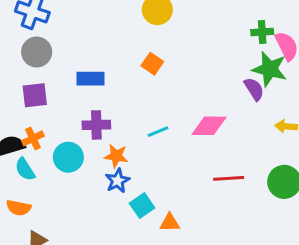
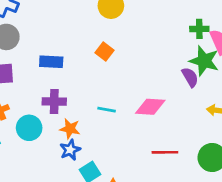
cyan line: (158, 132) -> (107, 110), turned 30

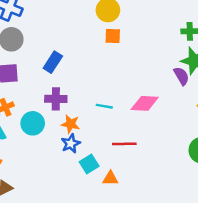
orange square: (104, 51) -> (113, 36), moved, turned -35
blue rectangle: (51, 62) -> (53, 62), turned -60
red line: (165, 152) -> (124, 144), moved

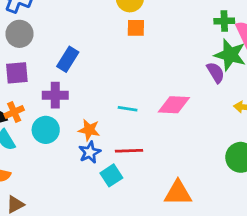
purple cross: (56, 99) -> (55, 95), moved
red line: (124, 144) -> (129, 151), moved
orange triangle: (110, 178) -> (178, 193), moved, size x1.5

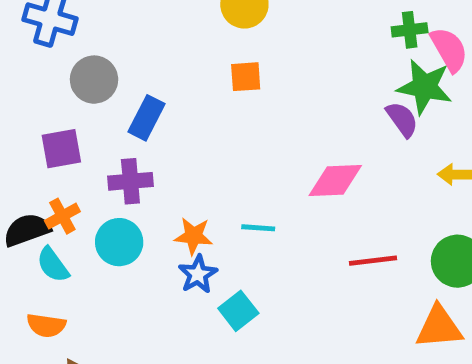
orange square: (136, 28) -> (246, 77), moved
gray circle: (20, 34) -> (94, 80), moved
cyan line: (128, 109) -> (258, 228), moved
red line: (129, 151) -> (373, 261), moved
orange triangle: (178, 193) -> (439, 327), moved

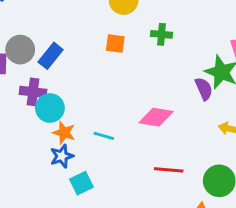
green cross: (410, 30) -> (161, 34), moved
gray circle: (94, 80) -> (20, 50), moved
cyan circle: (119, 242) -> (50, 108), moved

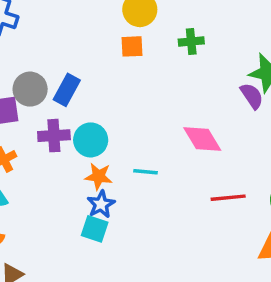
orange square: (115, 44) -> (132, 46), moved
cyan circle: (50, 108) -> (91, 140), moved
pink diamond: (156, 117) -> (202, 139), turned 60
cyan square: (81, 183) -> (95, 229), moved, turned -35

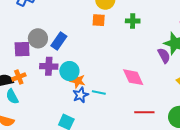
orange star: (99, 176) -> (78, 81), moved
blue star: (101, 204) -> (81, 95), moved

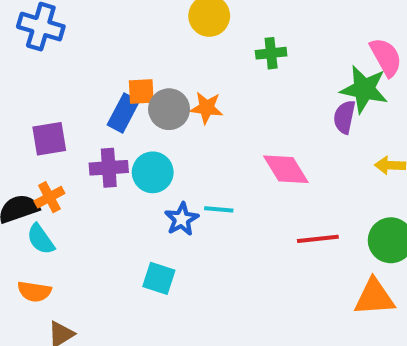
orange square: (99, 20) -> (141, 91), moved
gray circle: (38, 38) -> (169, 109), moved
purple semicircle: (164, 56) -> (344, 117), turned -133
orange star: (78, 81) -> (206, 108), moved

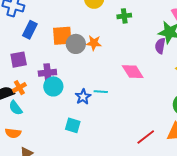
orange square: (141, 91) -> (62, 36), size x1.5
blue rectangle: (123, 113) -> (30, 30), moved
cyan circle: (153, 172) -> (53, 86), moved
red line: (318, 239) -> (146, 137), moved, turned -30

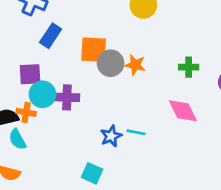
green cross: (124, 16) -> (189, 67), moved
cyan circle: (53, 86) -> (42, 94), moved
orange cross: (19, 88) -> (26, 112), turned 32

